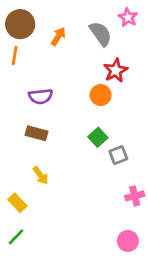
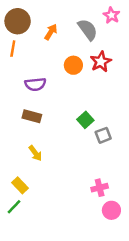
orange circle: (101, 95) -> (73, 65), moved
pink cross: (135, 196) -> (100, 188), moved
yellow rectangle: (17, 203) -> (20, 185), moved

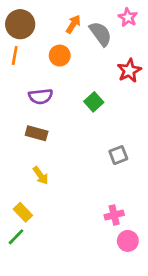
orange arrow: (51, 32) -> (73, 24), moved
red star: (101, 62) -> (129, 71), moved
orange circle: (73, 65) -> (60, 56), moved
green square: (85, 120) -> (94, 102), moved

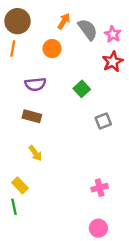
pink star: (128, 17) -> (113, 34), moved
gray square: (118, 155) -> (103, 121), moved
green line: (16, 237) -> (14, 207), turned -56
pink circle: (128, 241) -> (98, 228), moved

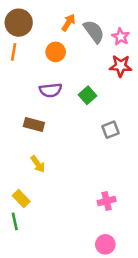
red star: (113, 62) -> (121, 66), turned 30
purple semicircle: (35, 84) -> (51, 90), moved

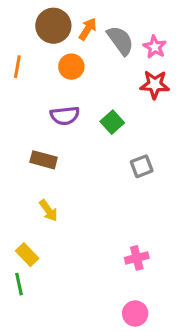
brown circle: (19, 23) -> (53, 26), moved

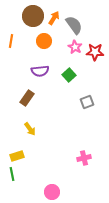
pink star: (155, 47) -> (75, 47), moved
brown rectangle: (44, 160) -> (27, 98), turned -70
yellow rectangle: (27, 255) -> (17, 156), turned -64
pink circle: (135, 313) -> (52, 192), moved

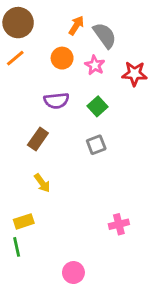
brown circle: (33, 16) -> (18, 23), moved
orange line: (11, 41) -> (15, 58), turned 40
pink star: (75, 47) -> (95, 65), moved
gray square: (87, 102) -> (96, 145), moved

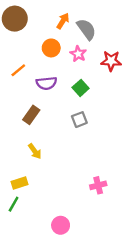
orange line: (15, 58) -> (18, 70), moved
green line: (17, 247) -> (14, 204), turned 42

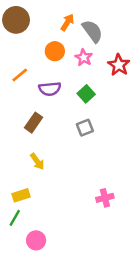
red star: (111, 61) -> (119, 65), turned 30
pink circle: (61, 225) -> (36, 240), moved

